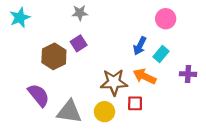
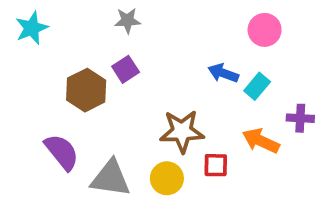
blue arrow: (140, 46) -> (223, 73), turned 84
orange arrow: (144, 76) -> (261, 141), moved

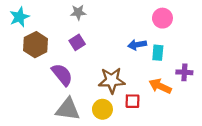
blue arrow: (223, 73) -> (137, 45), turned -30
cyan rectangle: (257, 86) -> (158, 53), turned -35
brown hexagon: (86, 90) -> (36, 45), moved
purple semicircle: (62, 152) -> (62, 75), moved

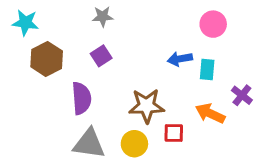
cyan star: (19, 17) -> (25, 23), turned 30
purple cross: (184, 72) -> (242, 95), turned 35
purple semicircle: (62, 75) -> (81, 98), turned 35

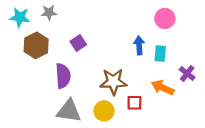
gray star: (103, 17) -> (49, 13), moved
blue arrow: (180, 59) -> (139, 45), turned 96

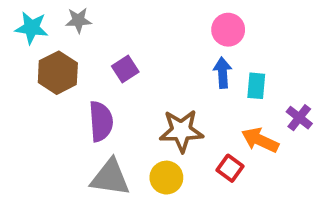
pink circle: (165, 18) -> (228, 30), moved
red square: (134, 103) -> (230, 168), moved, turned 35

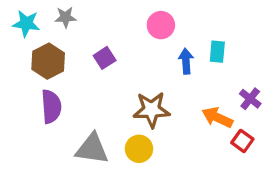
pink circle: (228, 30) -> (161, 25), moved
cyan rectangle: (256, 86) -> (217, 52), moved
purple semicircle: (101, 121) -> (51, 107), moved
red square: (230, 168) -> (242, 141), moved

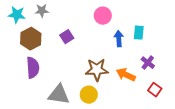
purple cross: (250, 99) -> (148, 63), moved
orange arrow: (217, 117) -> (126, 75), moved

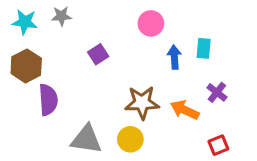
brown hexagon: (31, 39) -> (26, 66), moved
red square: (155, 90) -> (218, 145), moved, turned 32

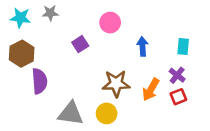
pink circle: (151, 23) -> (110, 23), moved
cyan rectangle: (204, 48) -> (183, 46), moved
orange arrow: (185, 110) -> (151, 90), turned -85
red square: (218, 145) -> (178, 97), moved

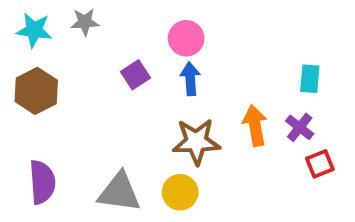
blue arrow: (142, 46) -> (190, 79), moved
purple semicircle: (39, 81) -> (42, 182), moved
orange arrow: (151, 90) -> (255, 125), moved, turned 140
red square: (178, 97) -> (320, 164), moved

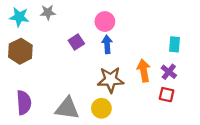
red square: (320, 164) -> (167, 95), moved, turned 35

